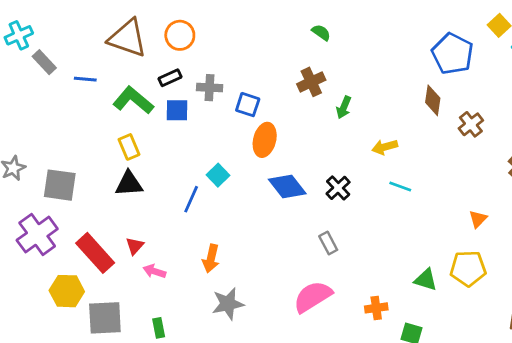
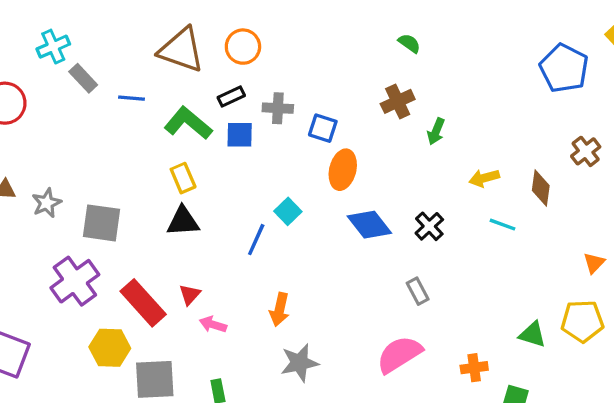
brown diamond: (433, 100) -> (541, 188), moved

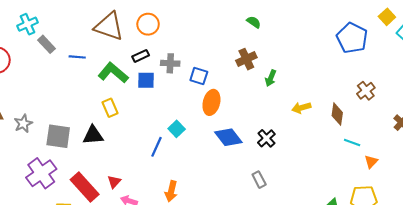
black triangle: (183, 221) -> (93, 135), moved
cyan line: (502, 225) -> (352, 143), moved

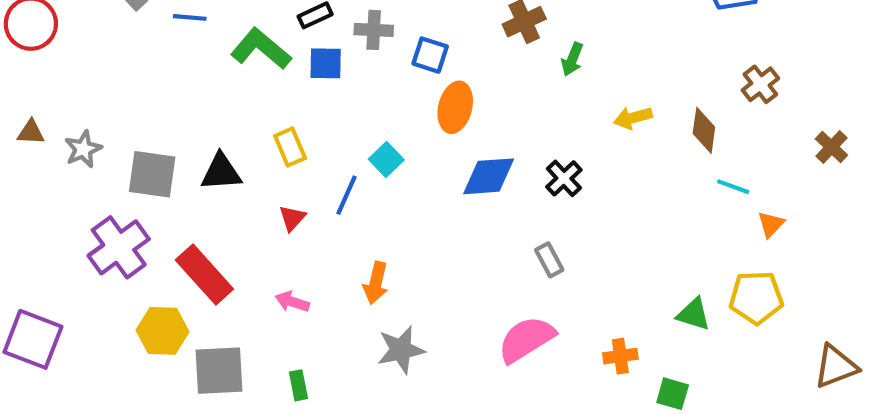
yellow rectangle: (110, 108) -> (290, 147), moved
blue diamond: (228, 137) -> (489, 176), turned -56
red triangle: (114, 182) -> (292, 218), moved

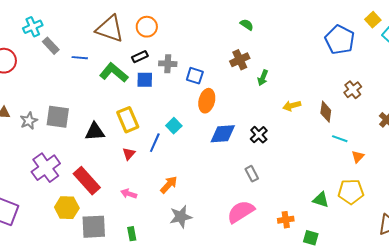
yellow rectangle: (290, 147) -> (128, 120), size x1.4
gray square: (152, 174) -> (58, 117), moved
orange arrow: (376, 283) -> (169, 185), turned -150

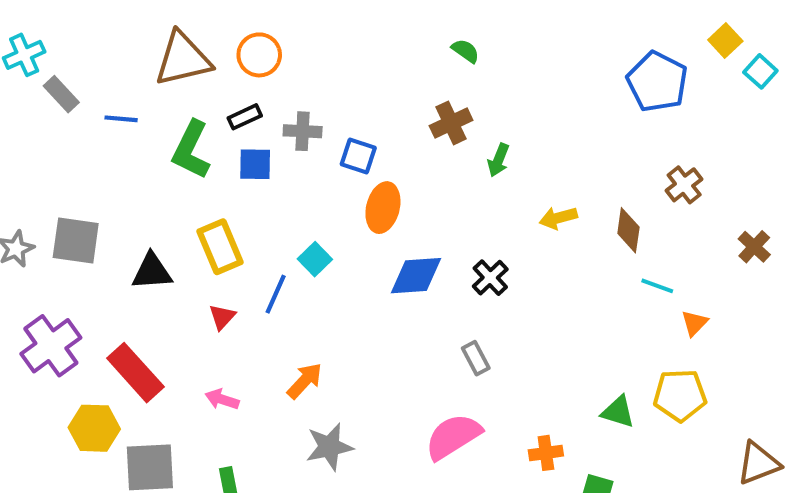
brown triangle: (110, 29) -> (183, 59), turned -32
green L-shape: (114, 73) -> (191, 150), turned -104

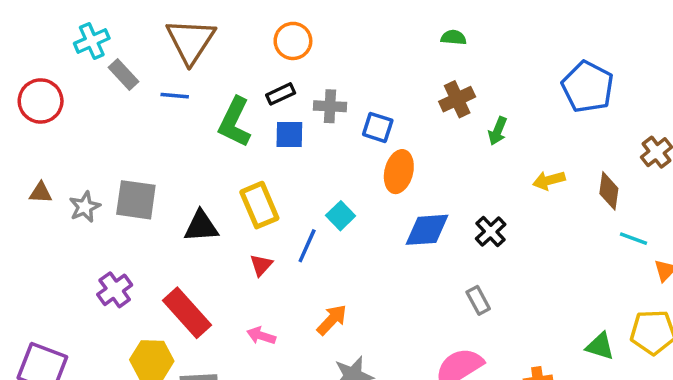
green semicircle: (465, 51) -> (454, 37), moved, turned -30
brown triangle: (183, 59) -> (191, 41), moved, turned -44
blue pentagon: (657, 82) -> (588, 87), moved
purple cross: (51, 346) -> (115, 290), size x0.7

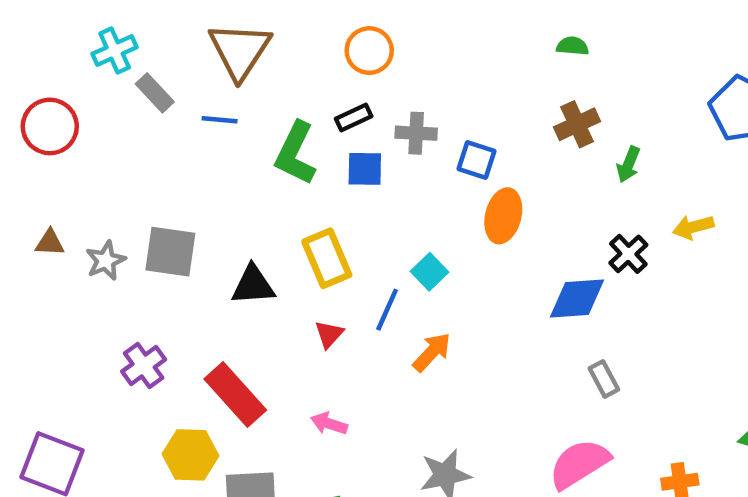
blue diamond: (427, 230) -> (577, 298), moved
black cross: (491, 232) -> (628, 254), moved
orange arrow: (332, 320) -> (432, 352), moved

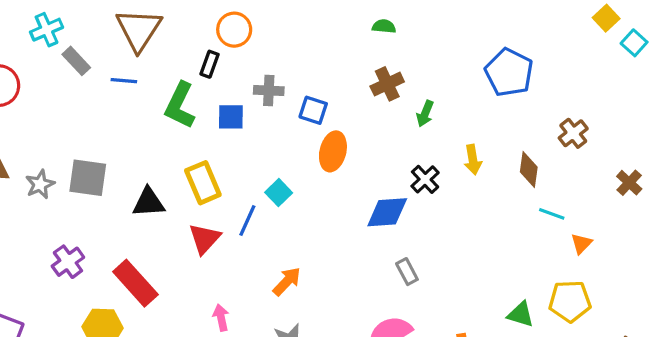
black rectangle: (354, 118) -> (210, 64), moved, turned -45
yellow arrow: (693, 227) -> (473, 160), turned -84
red triangle: (329, 334) -> (205, 239), size x1.5
orange arrow: (432, 352) -> (287, 281), moved
pink arrow: (329, 424) -> (221, 318), moved, turned 60

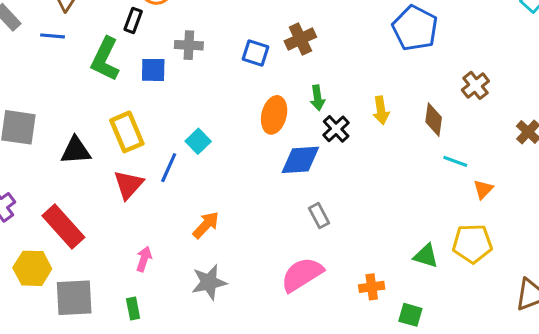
blue square: (313, 110) -> (255, 53), moved
green arrow: (425, 114) -> (317, 98), moved, turned -30
orange ellipse: (333, 151) -> (274, 115), moved
pink arrow: (221, 318) -> (144, 259), turned 30

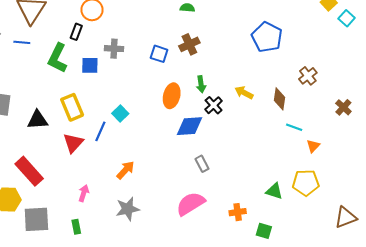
yellow arrow: (381, 110) -> (244, 93), turned 126

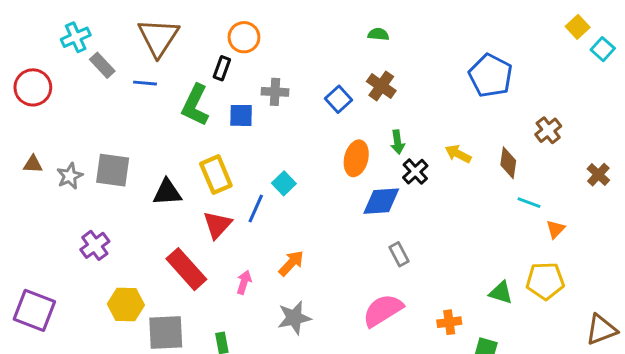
brown cross: (189, 44) -> (381, 86), turned -30
blue square: (159, 54) -> (338, 99), turned 30
red rectangle: (29, 171) -> (186, 269), moved
pink arrow: (84, 193) -> (244, 282), moved

